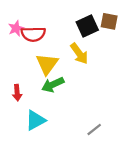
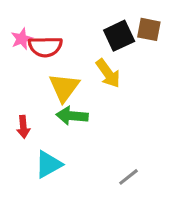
green arrow: (53, 85) -> (72, 116), turned 30

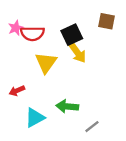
black square: (119, 36) -> (72, 35), moved
green arrow: (72, 116) -> (67, 106), moved
red arrow: (23, 127) -> (17, 91), turned 72

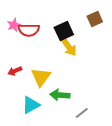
brown square: (106, 21) -> (95, 19), turned -35
yellow triangle: (46, 63) -> (41, 77), moved
red arrow: (17, 91) -> (15, 71), moved

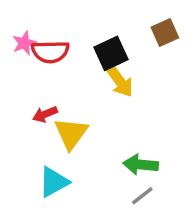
red arrow: (15, 71) -> (45, 114), moved
green arrow: (60, 95) -> (141, 165), moved

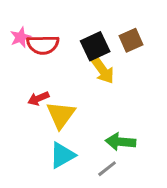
brown square: (165, 33) -> (131, 40), moved
cyan triangle: (54, 182) -> (62, 155), moved
gray line: (142, 196) -> (107, 169), moved

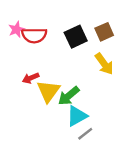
yellow arrow: (103, 70) -> (104, 64), moved
green arrow: (121, 142) -> (69, 96), moved, turned -45
cyan triangle: (62, 155) -> (77, 116), moved

